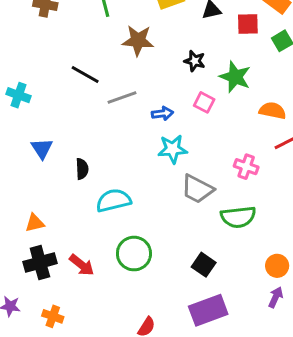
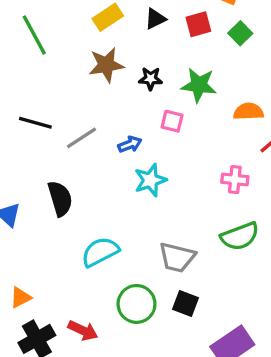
brown star: (138, 40) -> (106, 65), moved
black semicircle: (82, 169) -> (60, 199), moved, size x1.5
gray trapezoid: (197, 189) -> (177, 257), moved
black square: (204, 265) -> (185, 303), moved

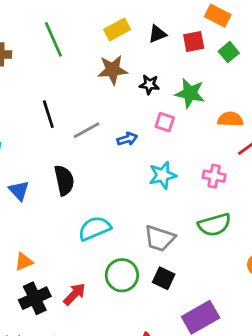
black line: (35, 123) -> (48, 114), turned 52
cyan star: (150, 180) -> (163, 175), moved
red arrow: (83, 330) -> (75, 294), turned -75

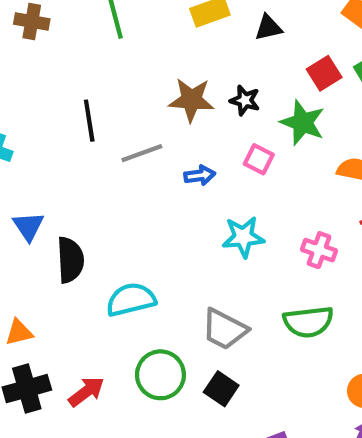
red square: (194, 42) -> (324, 73), moved, turned -30
brown star: (113, 70) -> (191, 100), moved
black semicircle: (64, 180) -> (70, 260), moved

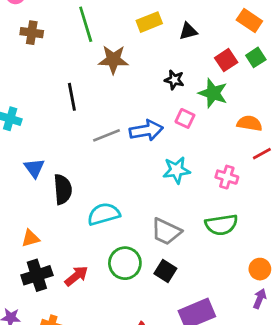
brown star: (191, 100) -> (113, 60), moved
gray line: (142, 153) -> (106, 135), moved
blue arrow: (200, 175) -> (146, 130), size x1.6

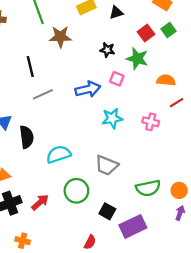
gray line: (106, 135) -> (43, 94), moved
green semicircle: (221, 225) -> (148, 188), moved
black square: (165, 271) -> (107, 211), moved

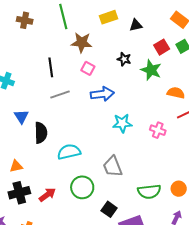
pink square: (117, 79) -> (88, 68), moved
gray trapezoid: (107, 165) -> (113, 167), turned 40
orange circle: (179, 190) -> (179, 189), moved

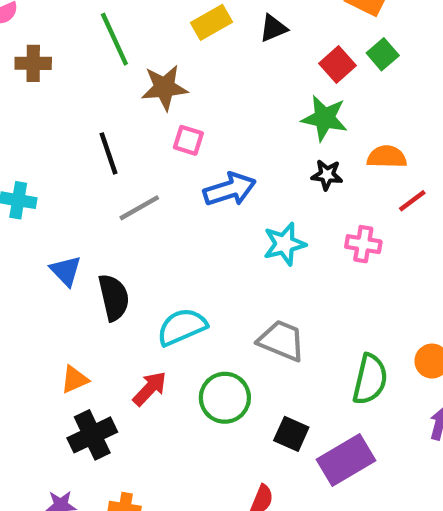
black star: (124, 59) -> (327, 175), moved
gray trapezoid: (113, 167) -> (281, 341), turned 145
green semicircle: (149, 192) -> (370, 379), turned -60
red arrow: (47, 195) -> (150, 389), moved

